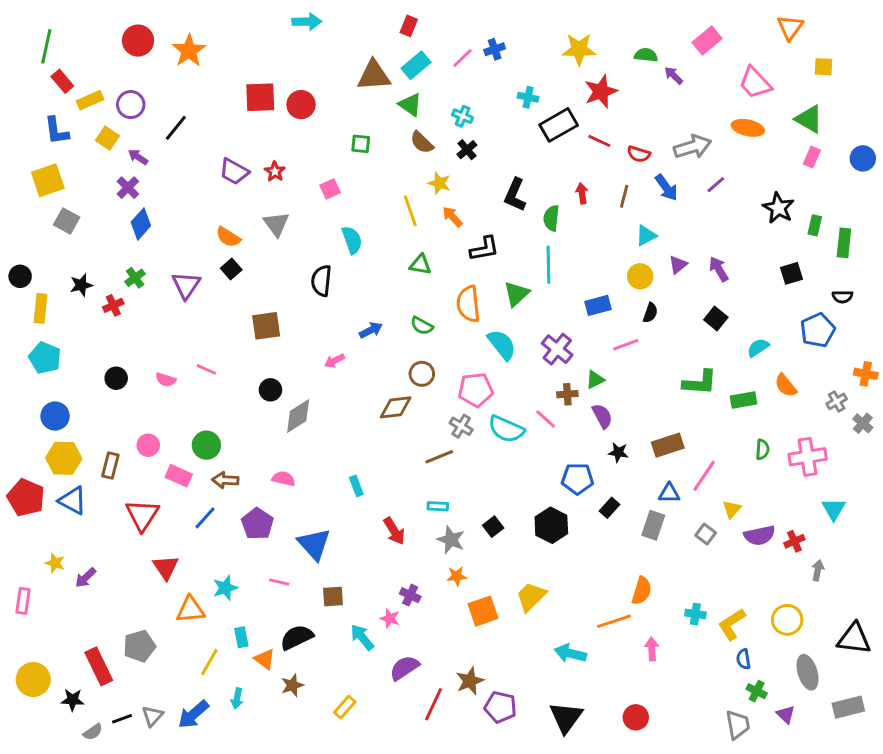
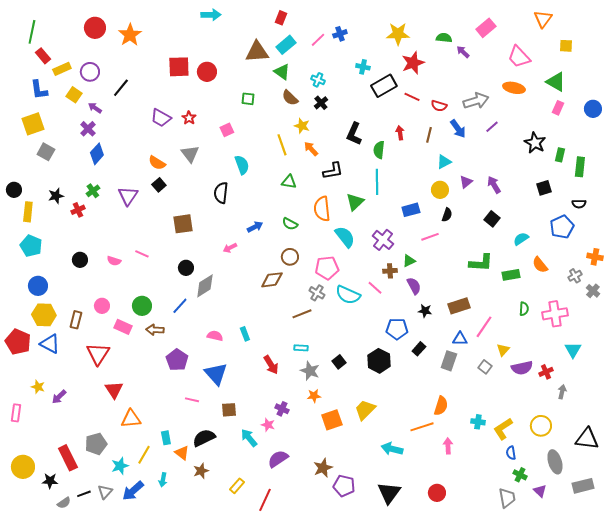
pink semicircle: (284, 479) -> (215, 336), moved
blue line: (205, 518) -> (180, 306), moved
cyan star: (225, 588) -> (120, 466), moved
red line: (433, 704) -> (265, 500), moved

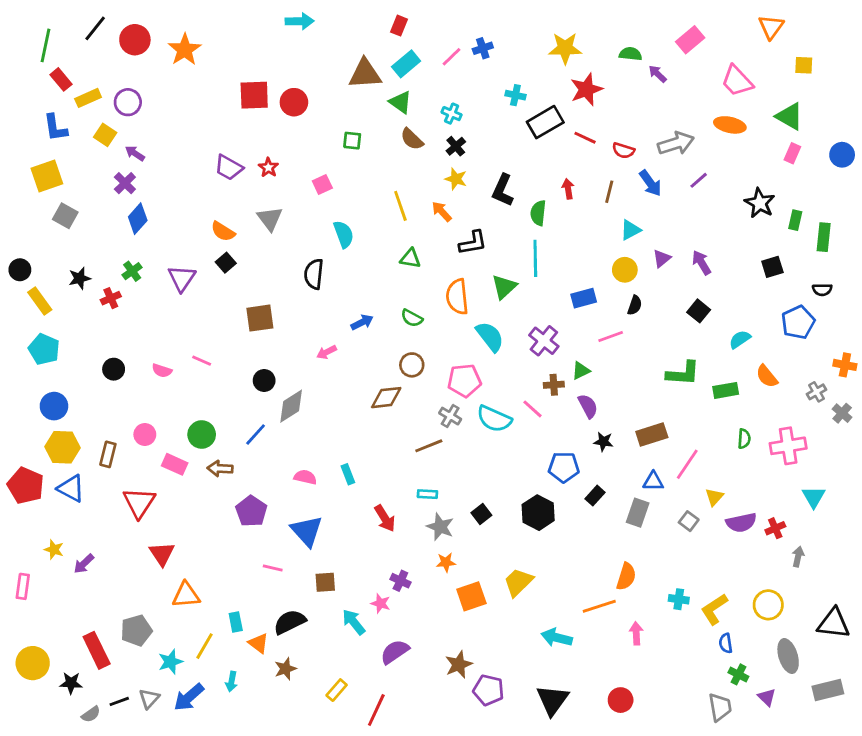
black line: (121, 88) -> (95, 28), moved
yellow star: (302, 126) -> (456, 179), moved
yellow rectangle: (28, 212) -> (40, 301), turned -42

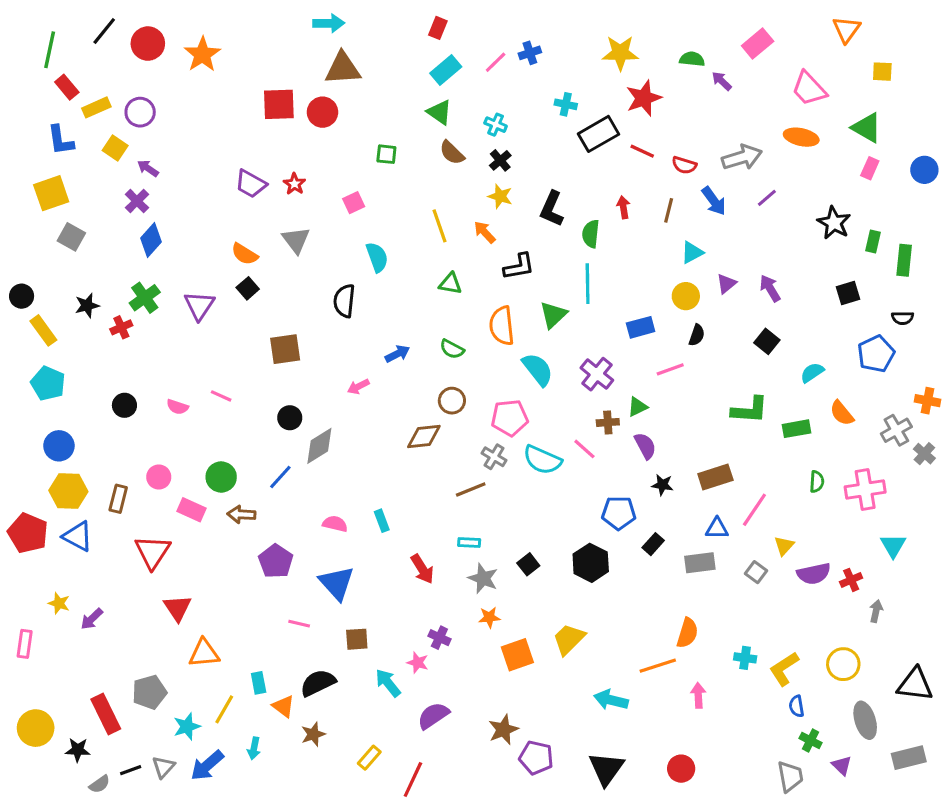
brown triangle: (365, 74) -> (343, 68), moved
green cross: (132, 271) -> (145, 298), size x1.4
gray cross: (817, 392) -> (896, 430), size x1.4
gray rectangle: (638, 513) -> (700, 563), turned 64

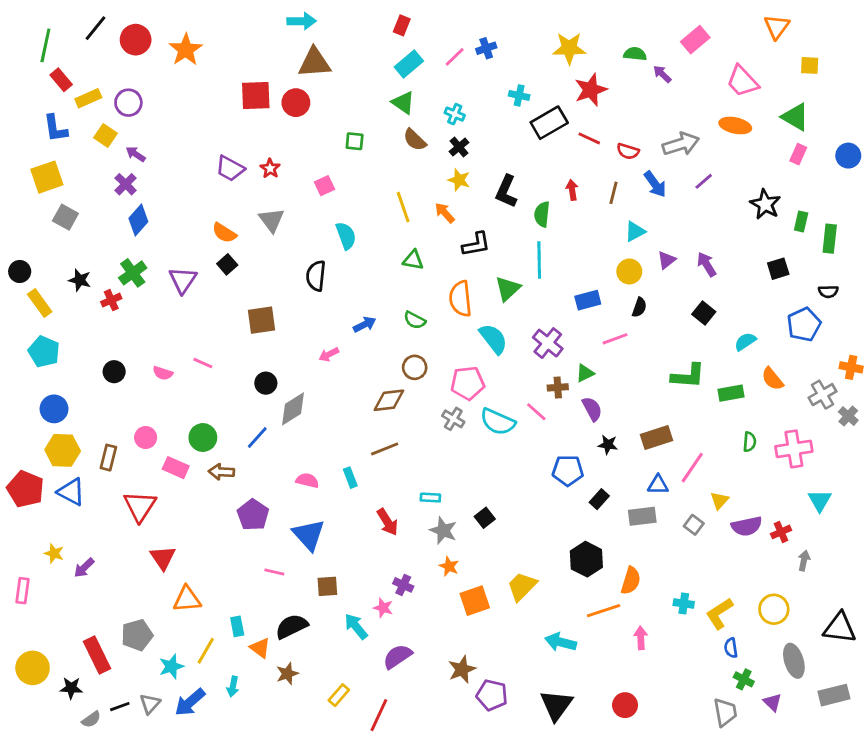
black star: (87, 305) -> (80, 280), turned 30
brown line: (471, 489) -> (385, 449), moved
black hexagon: (591, 563) -> (586, 559), moved
orange star: (489, 617) -> (449, 566), turned 30

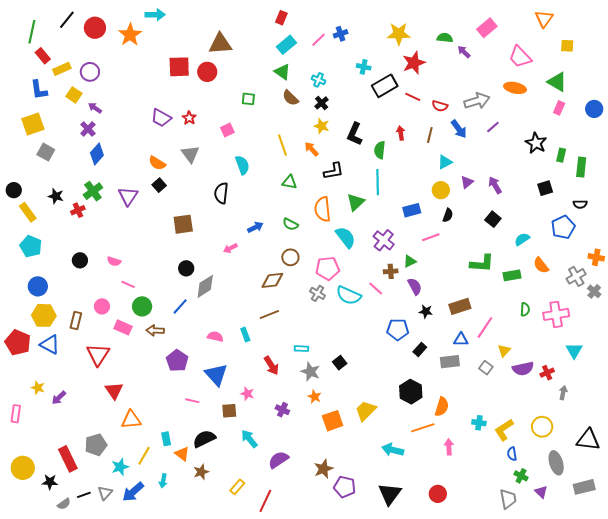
cyan arrow: (302, 21) -> (155, 15), moved
pink line: (203, 363) -> (128, 284), moved
pink star: (383, 608) -> (247, 394), moved

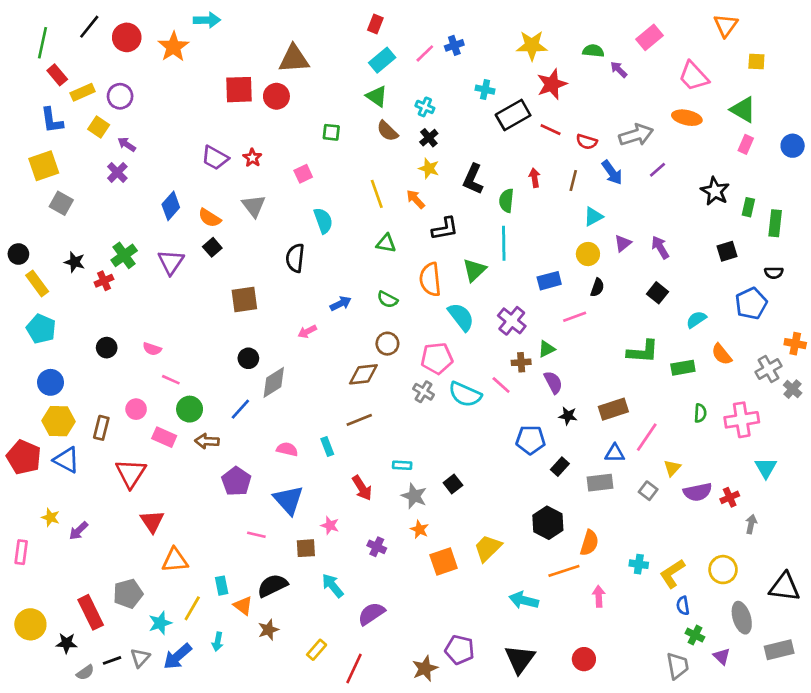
blue diamond: (97, 154) -> (171, 206), moved
brown star: (324, 469) -> (425, 668), moved

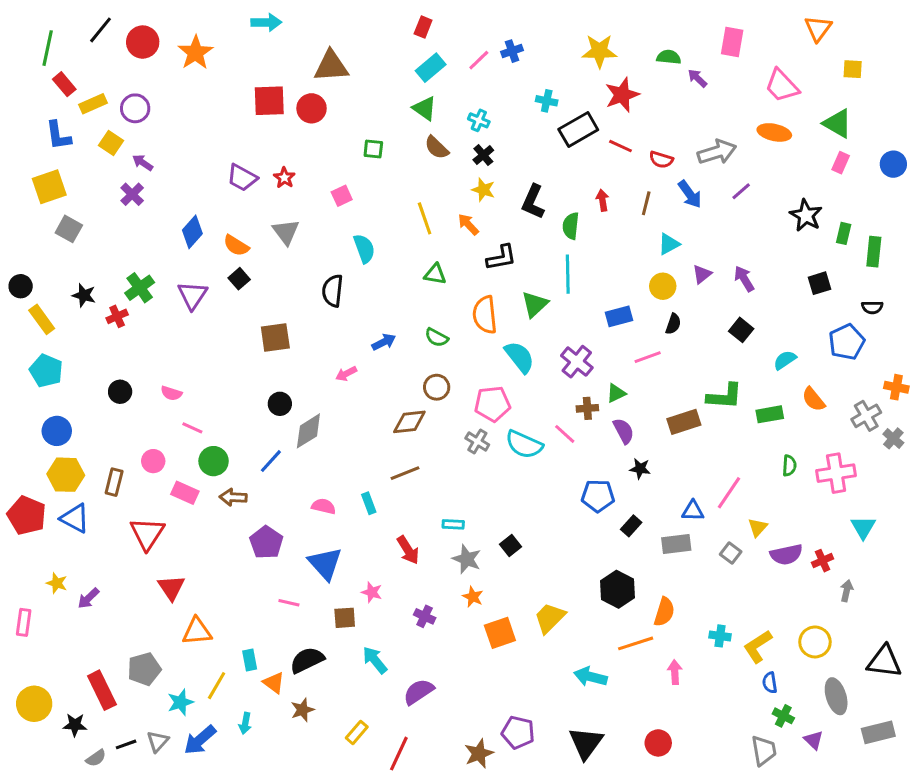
cyan arrow: (207, 20) -> (266, 22), moved
pink rectangle: (649, 37) -> (732, 42), turned -40
brown rectangle: (613, 409) -> (684, 422), moved

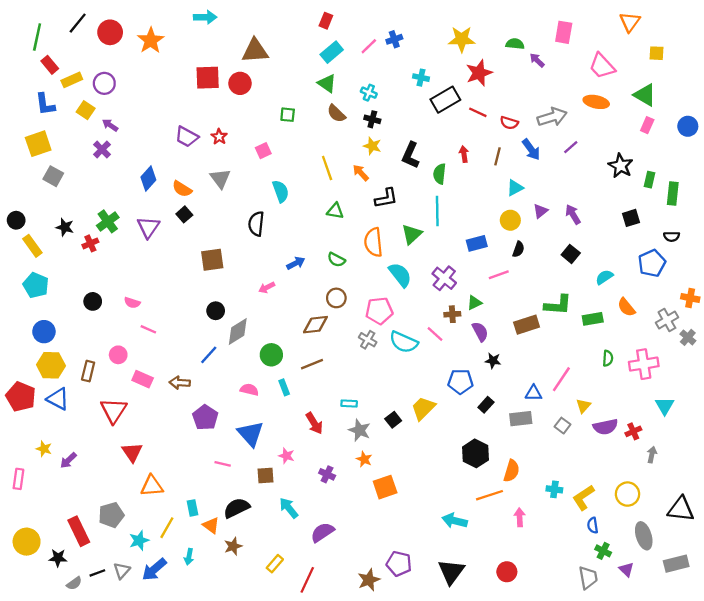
black cross: (483, 155) -> (372, 119), turned -35
green circle: (214, 461) -> (271, 355), moved
yellow trapezoid: (550, 618) -> (423, 408), moved

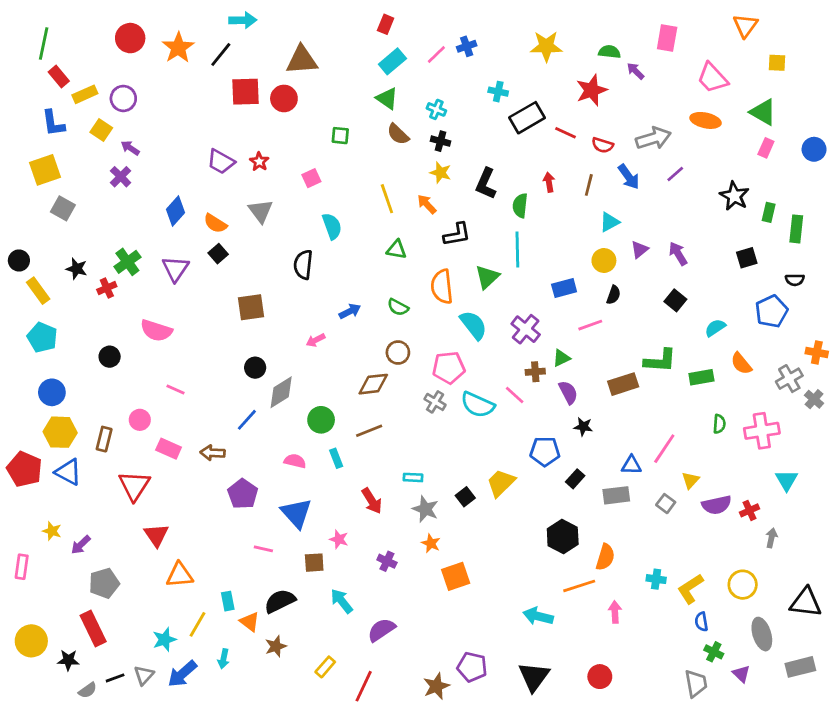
black line: (78, 23) -> (221, 55), moved
red star: (479, 73) -> (592, 90), moved
pink semicircle: (132, 303) -> (156, 331), moved, size x1.6
gray pentagon: (111, 515) -> (104, 583), moved

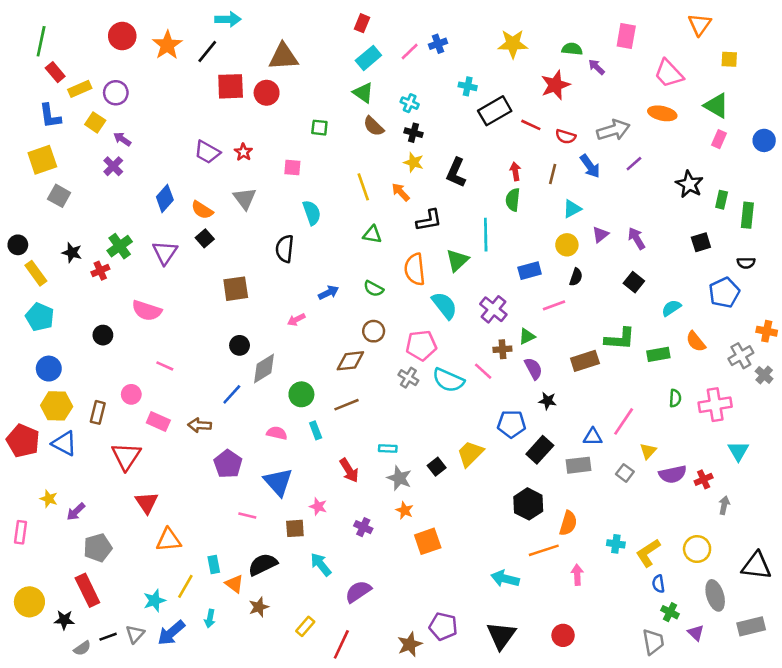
pink square: (311, 178) -> (292, 167), turned 30
green semicircle: (520, 206) -> (513, 200), moved
black rectangle: (575, 479) -> (540, 450), size x1.5

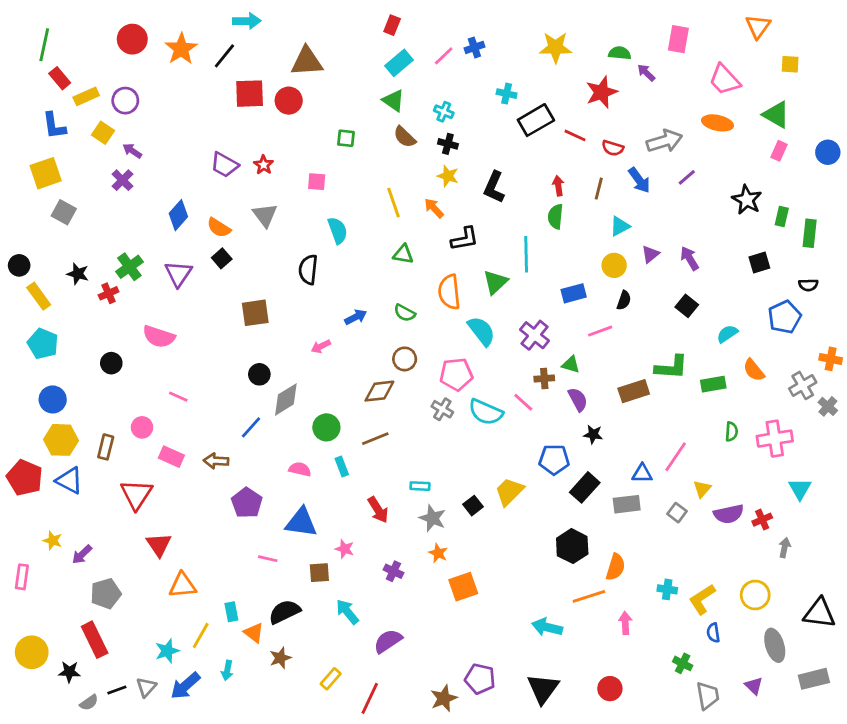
green triangle: (527, 336) -> (571, 365), turned 42
blue triangle: (278, 482) -> (301, 522), turned -40
green cross: (670, 612) -> (683, 663), moved

